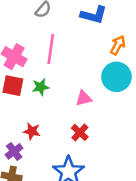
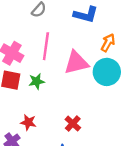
pink triangle: (84, 98) -> (76, 63), moved, size x1.6

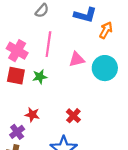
orange arrow: (108, 43) -> (106, 30), moved
pink triangle: (76, 63) -> (77, 59), size x0.7

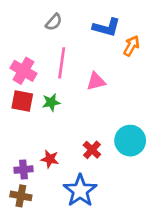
cyan circle: (105, 68) -> (130, 141), moved
red star: (32, 115) -> (50, 159), moved
purple cross: (17, 132) -> (23, 170), turned 32

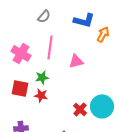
red square: (22, 101) -> (20, 88), moved
red cross: (92, 150) -> (80, 109), moved
red star: (50, 159) -> (41, 95), moved

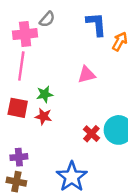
blue L-shape: (84, 20) -> (96, 24), turned -110
pink line: (50, 47) -> (21, 66), moved
pink cross: (21, 53) -> (25, 34), moved, turned -36

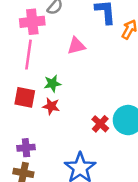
pink triangle: (87, 75) -> (76, 46), moved

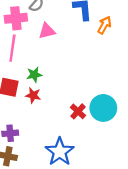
pink triangle: (76, 46) -> (47, 31), moved

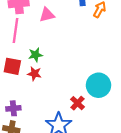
red cross: (78, 111) -> (77, 103), moved

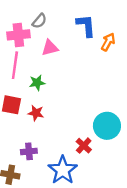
green star: (35, 55) -> (37, 83), moved
purple cross: (13, 108) -> (29, 151), moved

